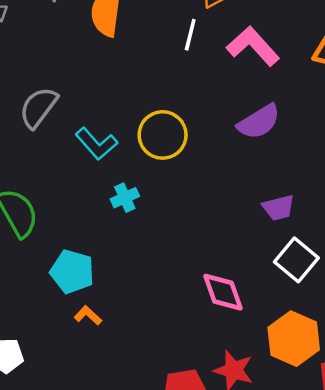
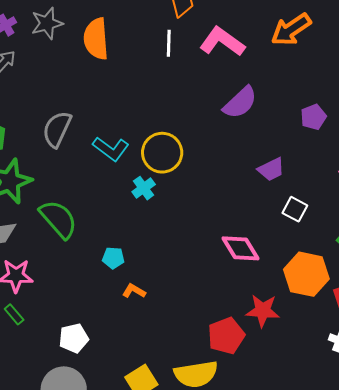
yellow circle: (163, 135) -> (162, 153), moved
white square: (296, 260) -> (295, 209), size x0.7
cyan pentagon: (72, 272) -> (113, 258), size x0.6

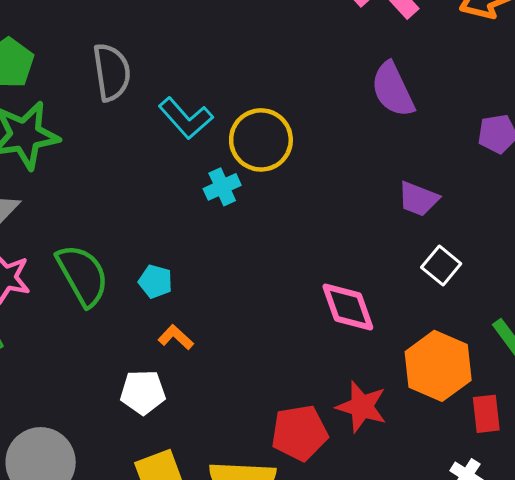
purple semicircle: (240, 103) -> (393, 90), turned 96
gray semicircle: (57, 129) -> (112, 72), turned 135
purple trapezoid: (271, 169) -> (418, 199), turned 36
green semicircle: (58, 219) -> (83, 275), moved
white pentagon: (74, 338) -> (143, 392), moved

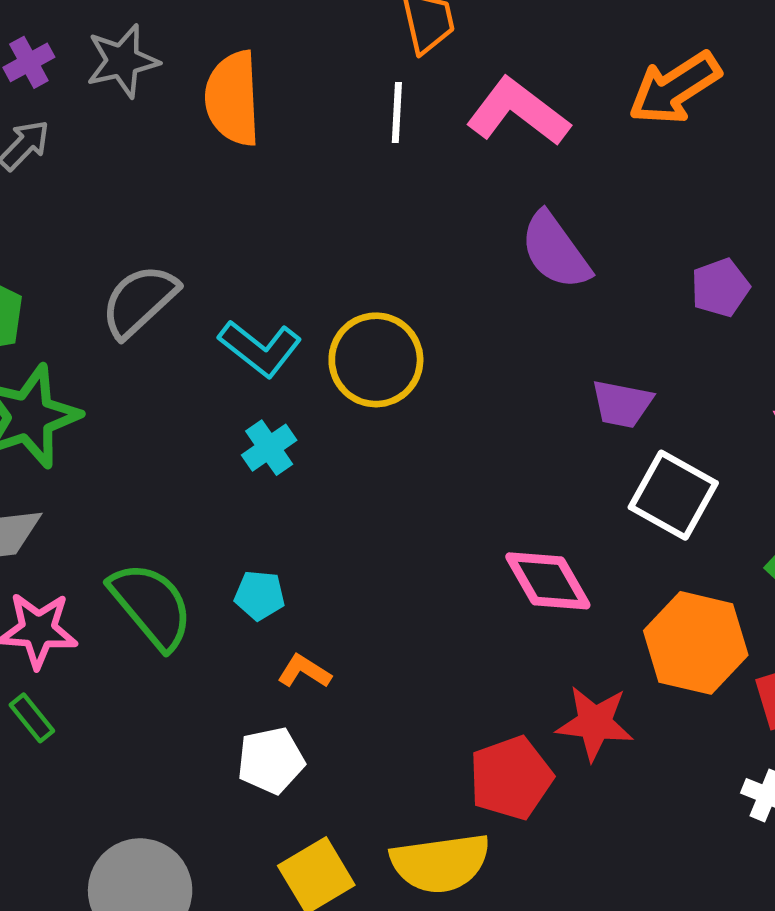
gray semicircle: (112, 72) -> (139, 301), turned -114
cyan cross: (222, 187) -> (269, 448), moved
white square: (441, 265) -> (673, 495), size x1.5

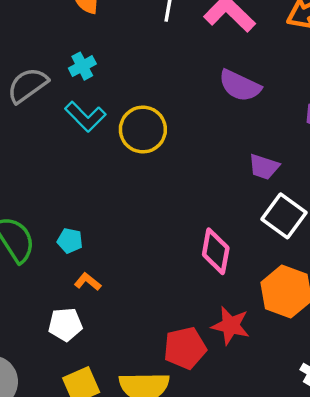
purple semicircle: (555, 251) -> (240, 86), turned -36
cyan cross: (269, 448) -> (82, 66), moved
pink diamond: (548, 581) -> (216, 251), turned 33

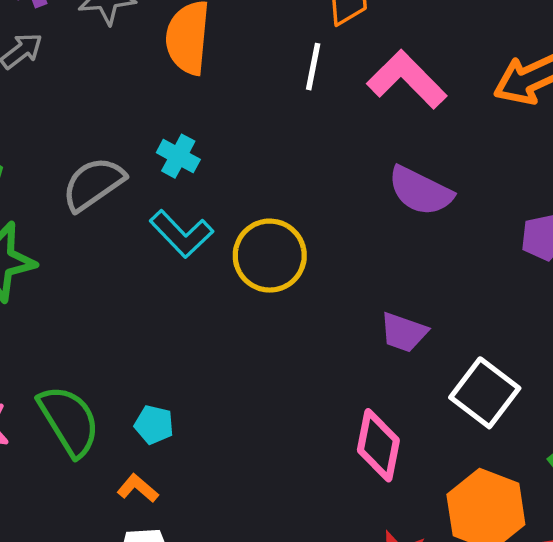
cyan cross: (82, 66) -> (178, 156), turned -35
purple trapezoid: (264, 167) -> (404, 332), moved
orange L-shape: (88, 282) -> (138, 488), moved

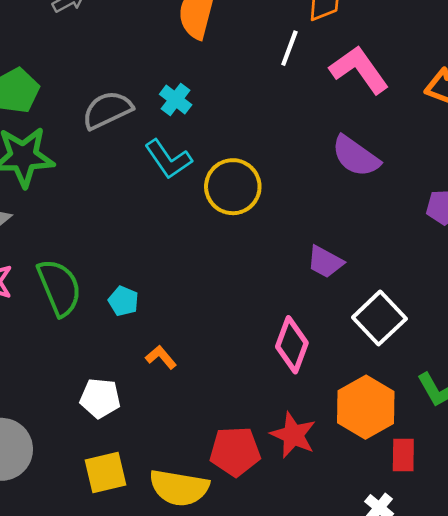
orange L-shape: (138, 488) -> (161, 357), moved

